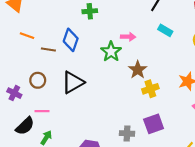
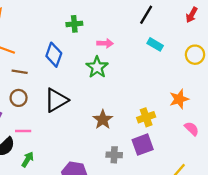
pink arrow: (128, 37) -> (105, 43), moved
brown line: (48, 49) -> (20, 72), moved
brown star: (138, 70) -> (103, 120), moved
yellow cross: (150, 89) -> (146, 117), moved

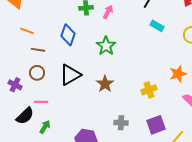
pink arrow: (105, 43) -> (108, 12), moved, turned -64
brown star: (103, 120) -> (105, 84), moved
purple square: (143, 145) -> (156, 125), moved

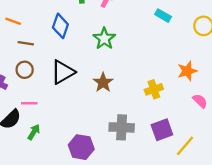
gray cross: (121, 123) -> (122, 127), size x1.5

